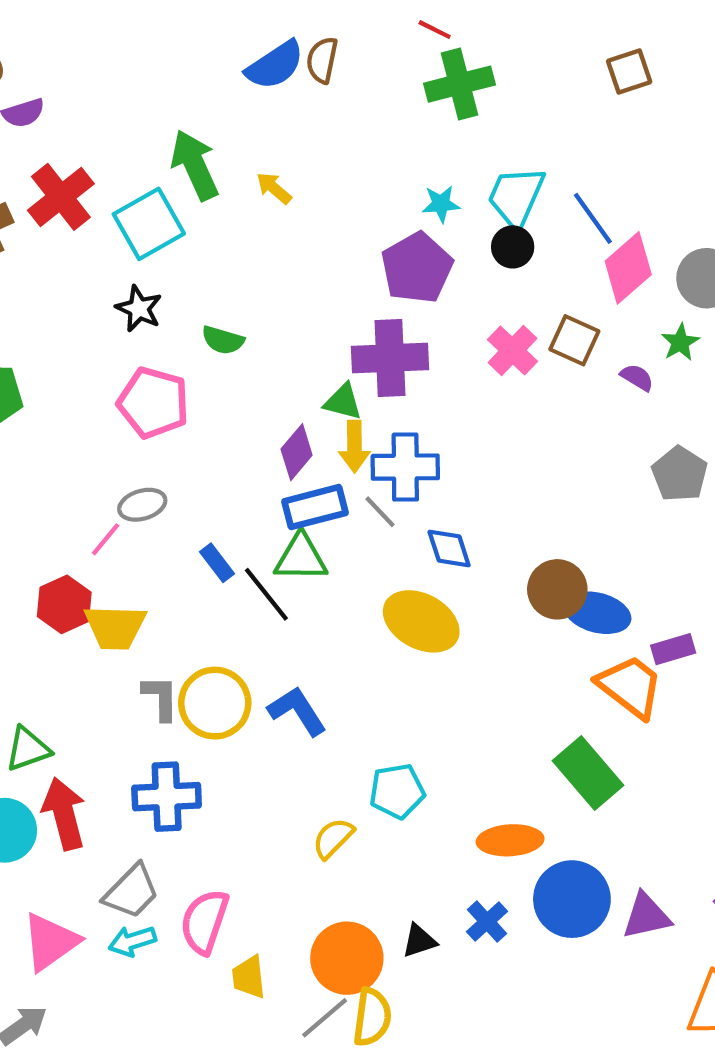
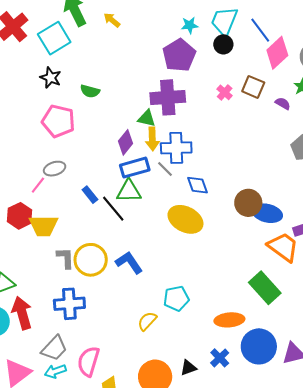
pink cross: (512, 350) -> (225, 92), size x0.7

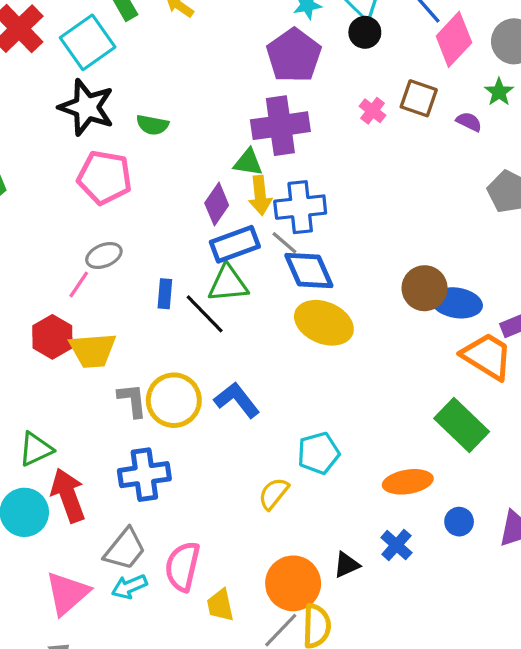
black star: (51, 78) -> (87, 107), size x1.6
blue diamond: (198, 185) -> (309, 270), moved, size x1.4
blue rectangle: (90, 195) -> (165, 294), turned 48
blue circle: (259, 346) -> (459, 522), size x0.5

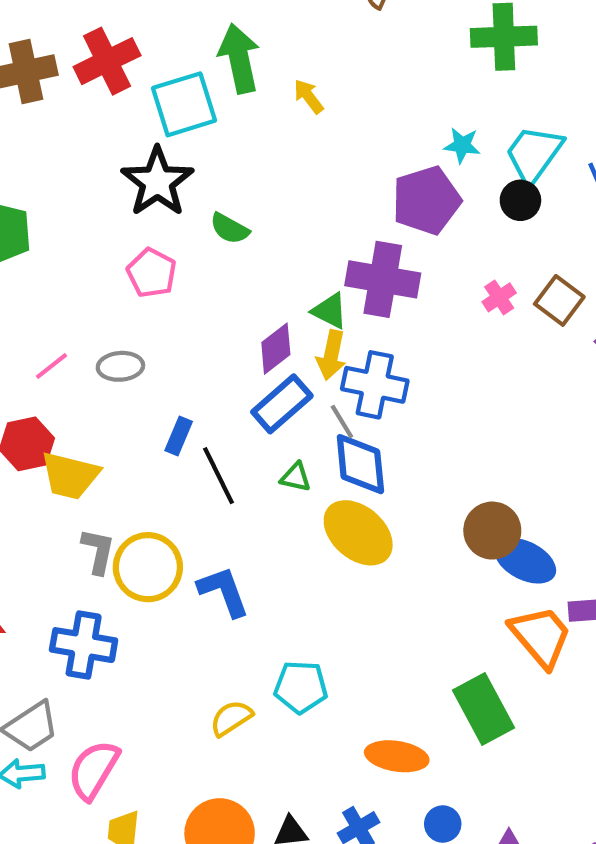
pink pentagon: (105, 177) -> (152, 273), size x0.7
blue rectangle: (235, 244) -> (282, 404), turned -39
pink line: (79, 284) -> (51, 366), moved
green triangle: (228, 284) -> (296, 477), moved, size x0.6

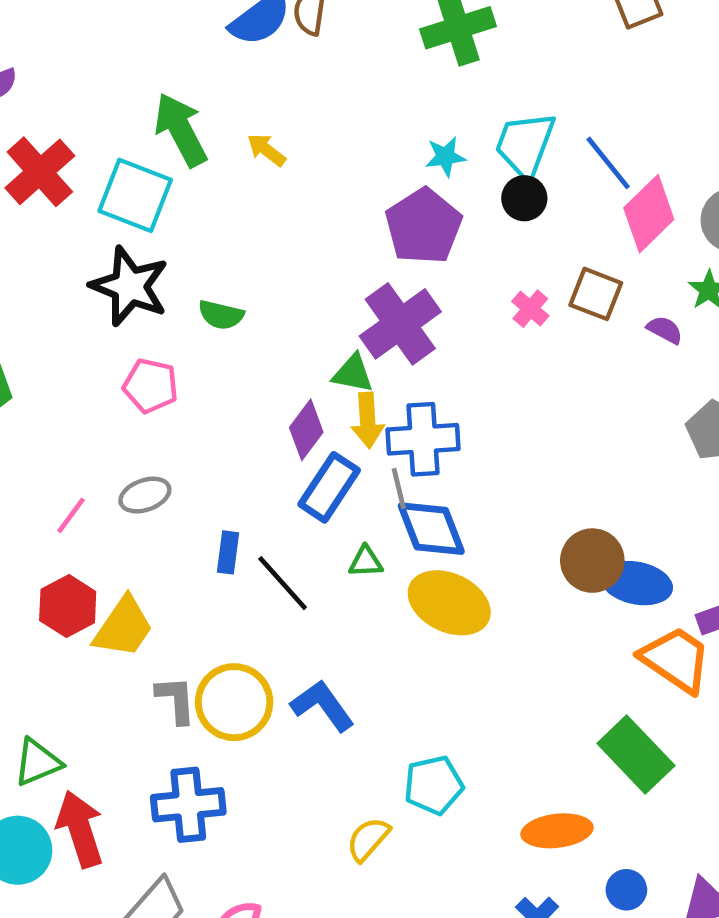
cyan square: (184, 104) -> (135, 195), turned -36
purple cross: (383, 279) -> (400, 324), turned -30
gray line: (342, 422) -> (399, 488), turned 33
yellow trapezoid: (70, 476) -> (123, 627), turned -54

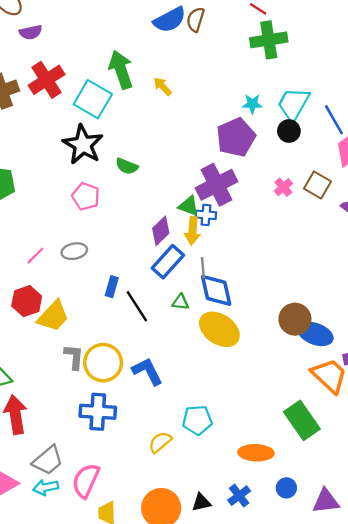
blue cross: (423, 439) -> (206, 215), moved, size x0.6
blue cross: (188, 805) -> (98, 412), moved

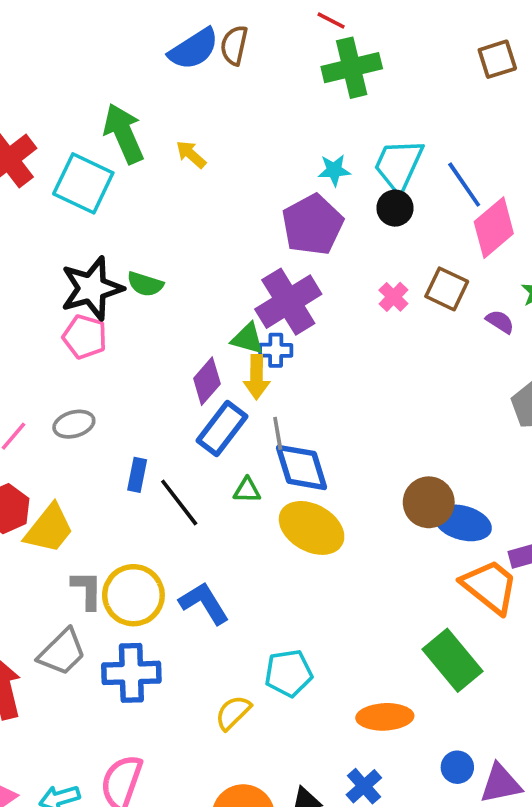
black star: (83, 145) -> (92, 288), moved, turned 30
gray trapezoid: (48, 460) -> (62, 652), moved
blue circle: (286, 488) -> (457, 767), moved

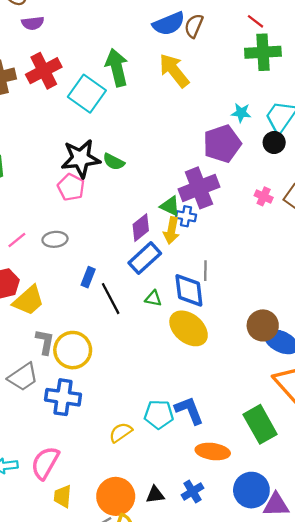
yellow arrow: (191, 154) -> (174, 71), moved, size x1.8
pink cross: (393, 297) -> (264, 196), turned -30
gray line: (278, 433) -> (205, 271), moved
blue L-shape: (204, 603) -> (189, 410), moved
blue circle: (457, 767) -> (251, 490), size x1.8

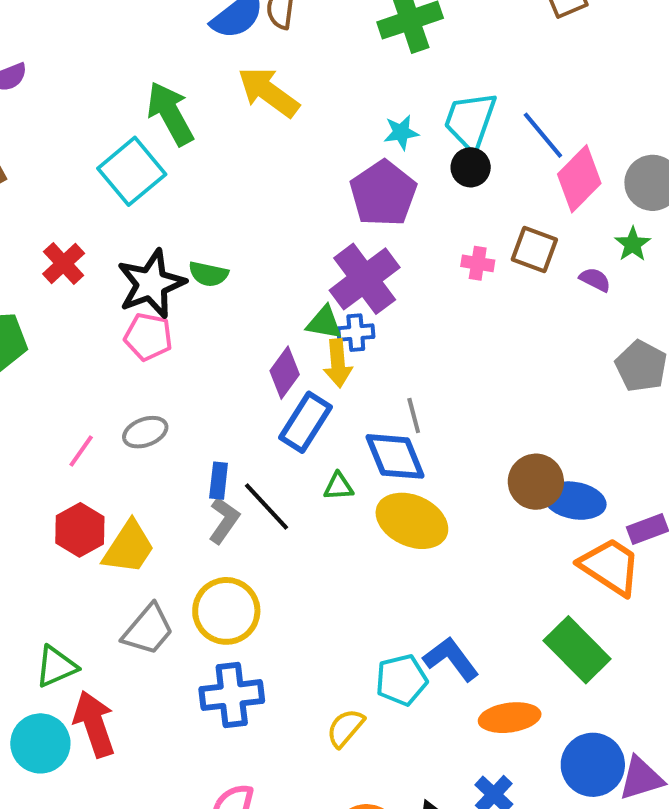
red cross: (44, 71) -> (64, 264), moved, size x0.7
cyan square: (87, 94) -> (132, 171), turned 30
gray L-shape: (45, 342) -> (224, 520), moved, turned 40
gray trapezoid: (23, 377) -> (148, 630), moved

